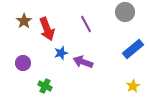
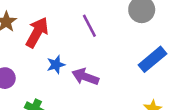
red arrow: (47, 29) -> (37, 32), turned -130

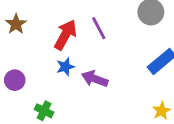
red arrow: (37, 32) -> (65, 35), moved

